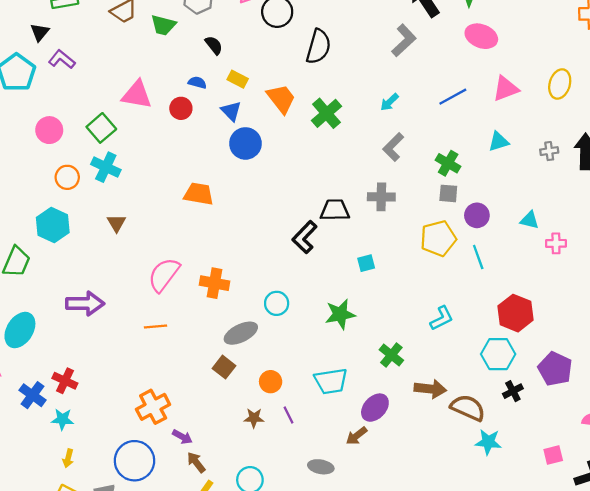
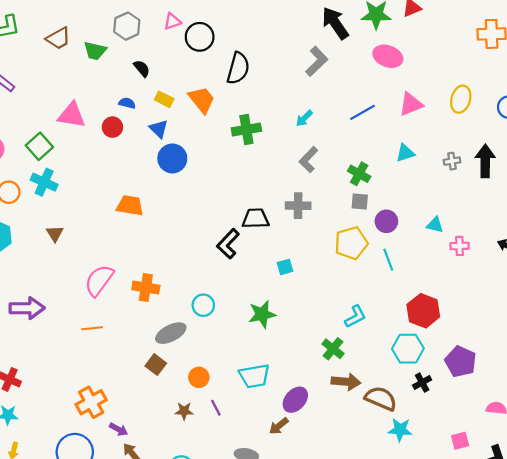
orange trapezoid: (281, 99) -> (202, 100), moved
green cross: (327, 113) -> (246, 130), turned 32
green cross: (391, 355) -> (333, 349), moved

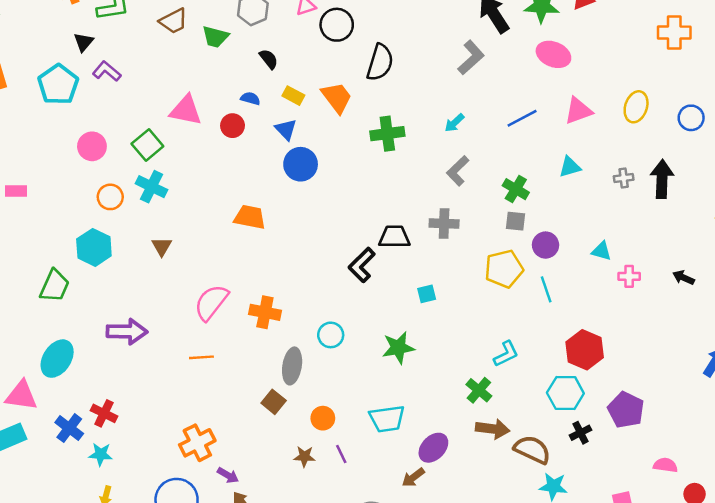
gray ellipse: (171, 333) -> (292, 366), turned -56

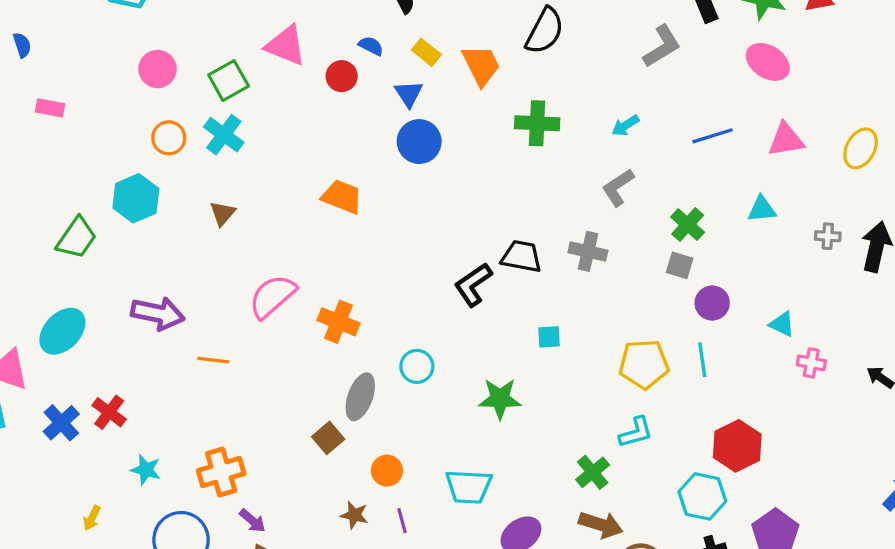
yellow pentagon: (504, 269) -> (644, 364), moved
orange line: (201, 357) -> (213, 360), moved
cyan star: (101, 454) -> (146, 470), moved

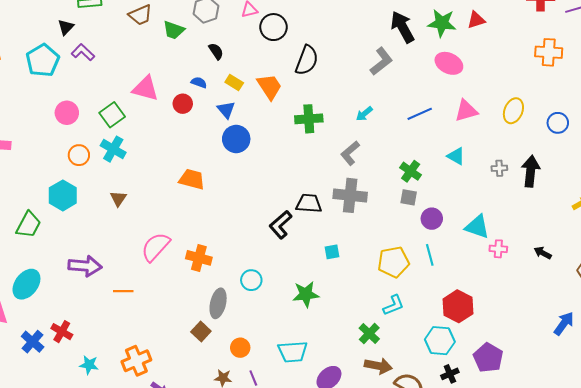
gray L-shape: (618, 187) -> (350, 153), moved
cyan triangle: (762, 209) -> (456, 156), turned 42
gray cross: (588, 251) -> (350, 195), size x1.4
cyan triangle: (782, 324) -> (477, 227), size x1.5

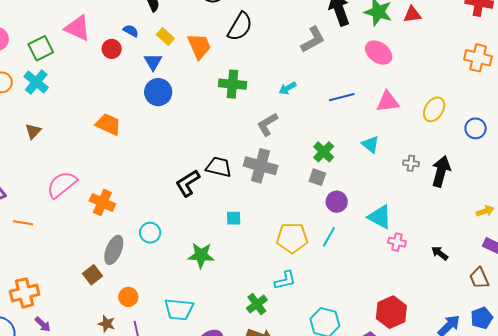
cyan line: (430, 255) -> (329, 237), turned 35
red hexagon: (458, 306) -> (391, 312), moved

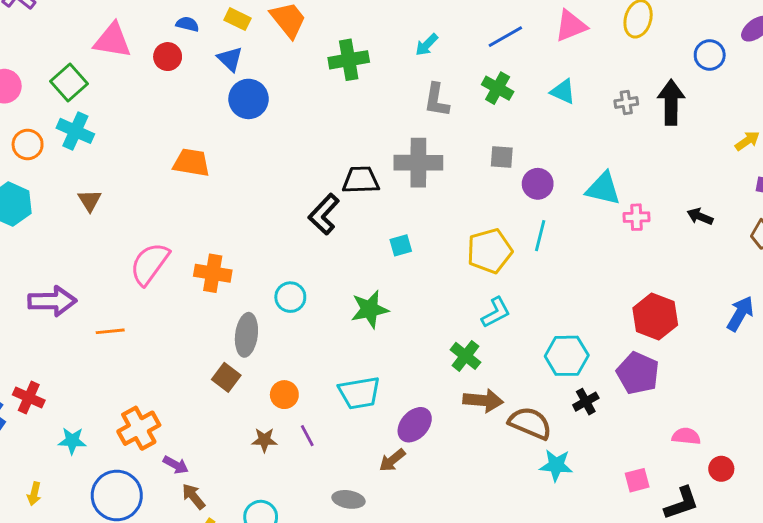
gray L-shape: (267, 124) -> (437, 100), moved, turned -35
blue circle: (476, 128) -> (710, 55), moved
green cross: (324, 152) -> (498, 88), moved

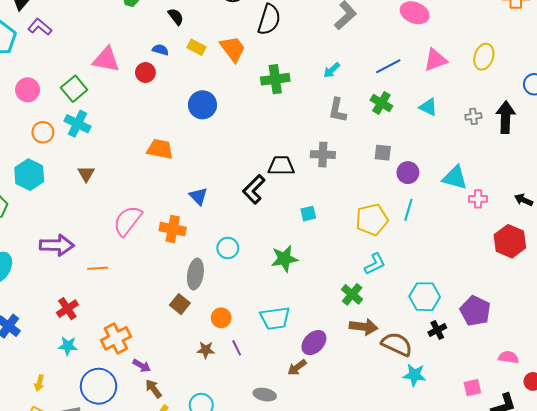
blue triangle: (230, 59) -> (198, 196), moved
gray cross: (418, 163) -> (323, 155), size x0.7
red hexagon: (655, 316) -> (510, 241), moved
red cross: (29, 397) -> (67, 309), moved, turned 30

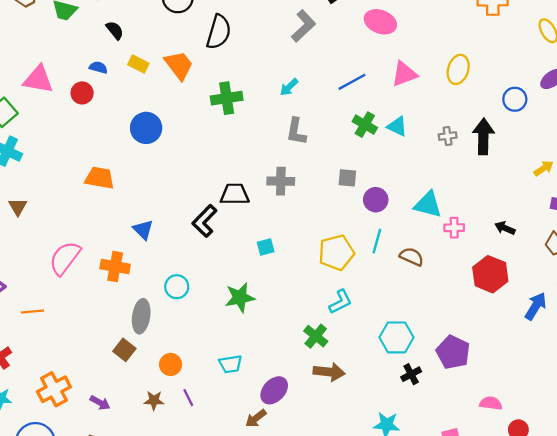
green cross: (381, 103) -> (365, 125), moved
cyan trapezoid: (275, 318) -> (230, 364), size x0.7
brown semicircle: (397, 344) -> (412, 257), moved, size x0.7
purple arrow: (142, 366) -> (100, 403), moved

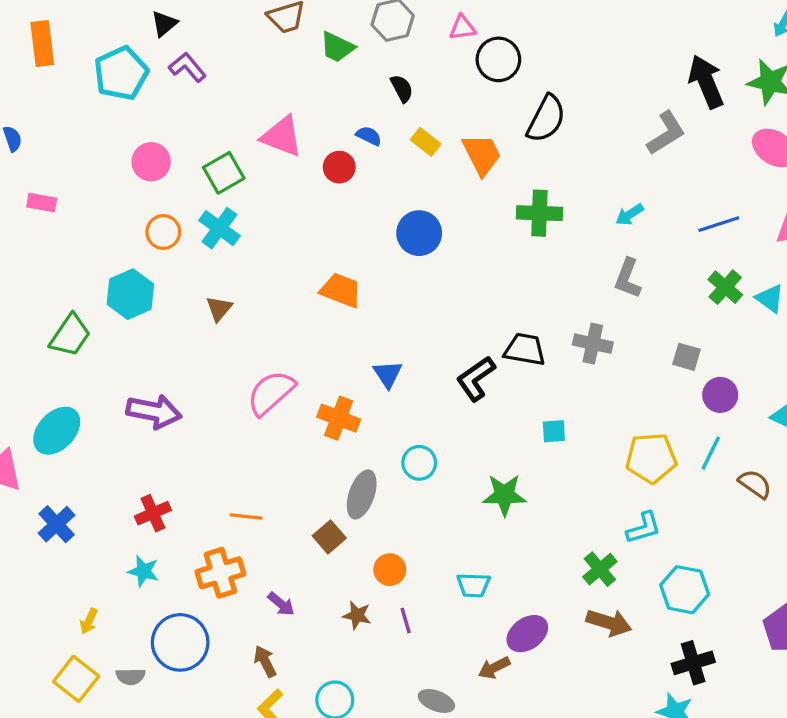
orange line: (32, 312) -> (246, 517), moved
cyan hexagon: (397, 337) -> (685, 590), moved
black cross: (411, 374) -> (693, 663), moved, size x1.4

